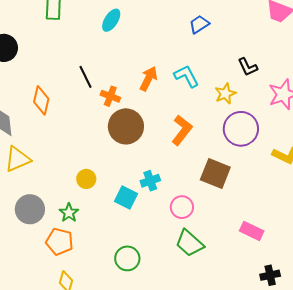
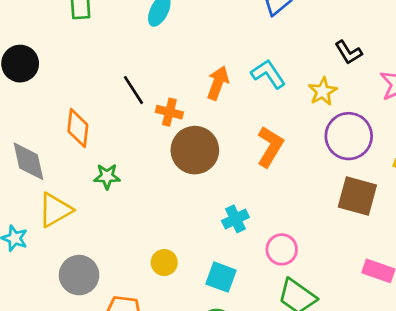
brown square: (215, 174) -> (357, 196), moved
yellow circle: (86, 179) -> (164, 263), moved
cyan square: (126, 197) -> (221, 277), moved
green star: (69, 213) -> (107, 176), moved, turned -30

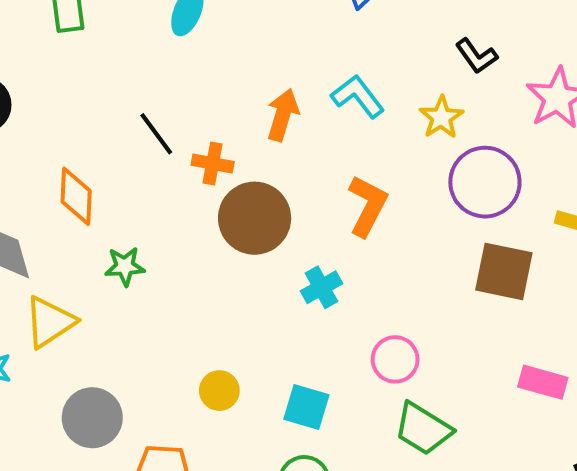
cyan cross: (235, 219) -> (321, 287), moved

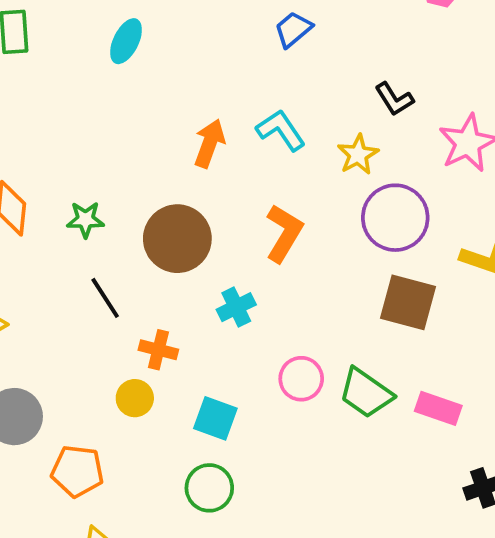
black line: (156, 134) -> (105, 298), moved
orange cross: (213, 163) -> (158, 350), moved
green star: (125, 266) -> (85, 220), moved
green trapezoid: (423, 429) -> (366, 393), moved

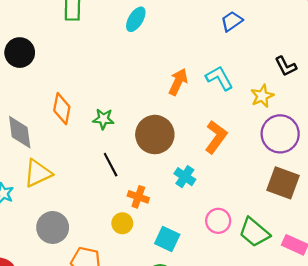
cyan cross: (236, 307) -> (185, 177), turned -36

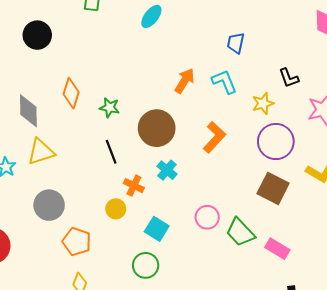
blue trapezoid: (232, 21) -> (236, 43), moved, turned -50
cyan cross: (185, 177) -> (167, 170), moved

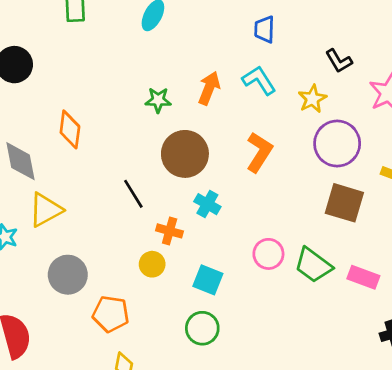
green star: (109, 108) -> (158, 100), moved

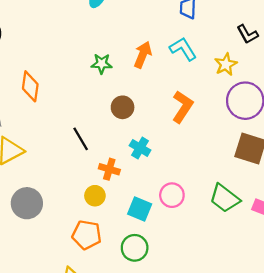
brown circle: (185, 154) -> (123, 107), size x0.6
pink circle: (268, 254) -> (172, 195), moved
orange pentagon: (111, 314) -> (87, 235), moved

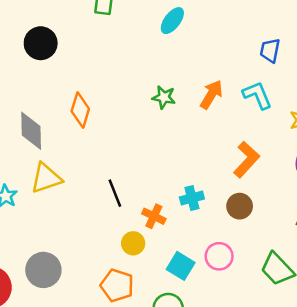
brown circle: (123, 107) -> (240, 206), moved
black line: (81, 139) -> (115, 193), moved
cyan cross: (140, 148) -> (192, 198), turned 36
gray circle: (27, 203) -> (43, 270), moved

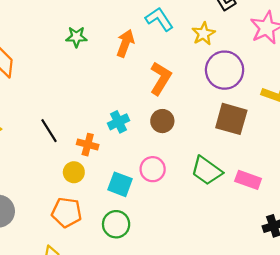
orange arrow: (211, 94) -> (125, 43), moved

